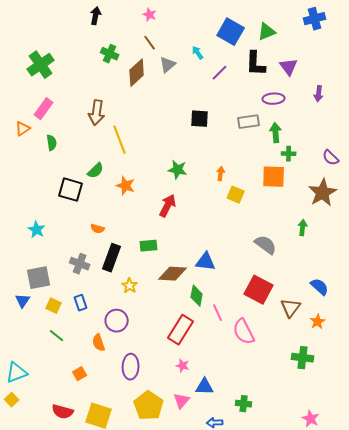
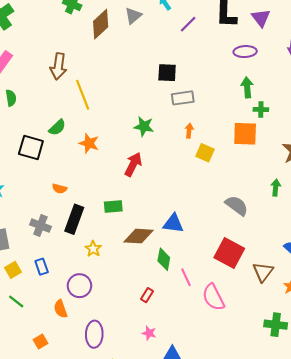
gray rectangle: (249, 122) -> (183, 98), moved
yellow square: (54, 306) -> (13, 270), turned 35
red rectangle: (181, 330) -> (147, 295), size x0.5

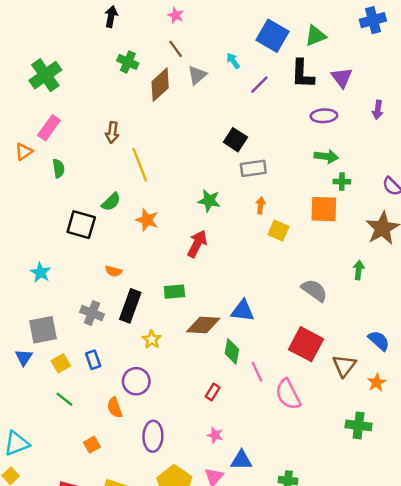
brown arrow: (58, 66) -> (112, 133), size x0.7
black square: (167, 73) -> (235, 140), turned 30
green arrow: (247, 87) -> (326, 156), turned 102

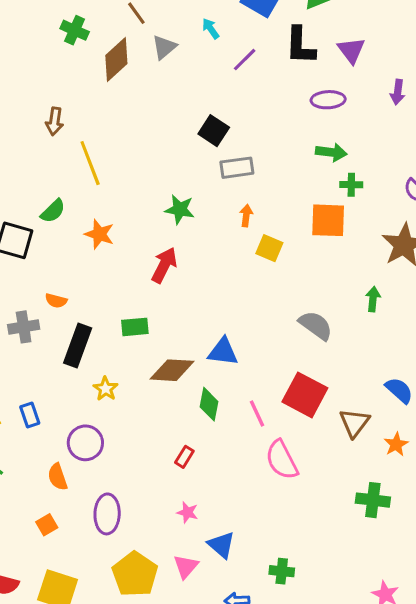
gray cross: (92, 313) -> (24, 327), moved, turned -30
pink line: (257, 372) -> (257, 413), moved
orange square: (92, 445) -> (47, 525), moved
blue triangle: (241, 460) -> (221, 545), turned 40

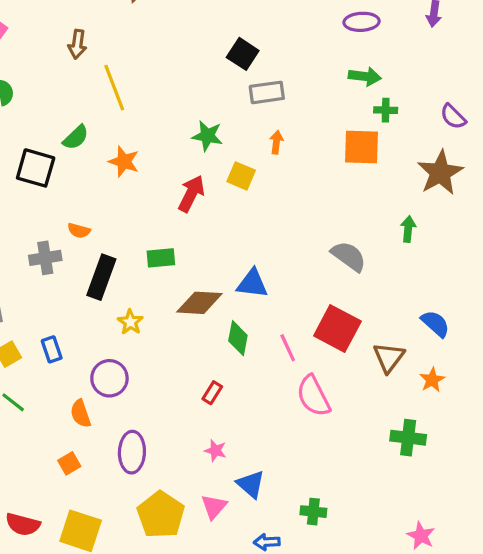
yellow square: (269, 248) -> (241, 176), moved

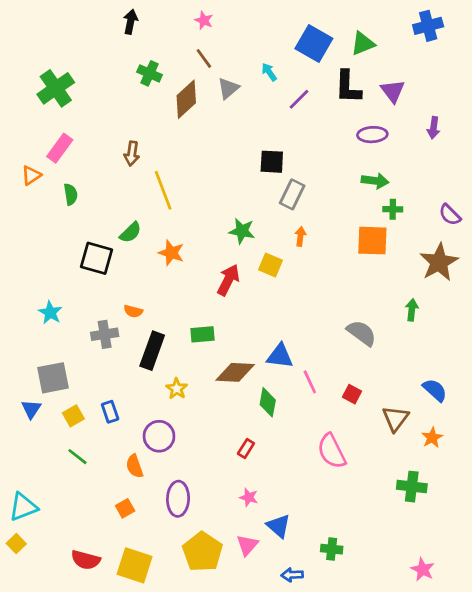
black square: (243, 54) -> (272, 162), turned -30
gray rectangle: (267, 92) -> (292, 194), turned -56
red square: (337, 328) -> (352, 394), size x0.5
pink line: (288, 348) -> (310, 382), moved

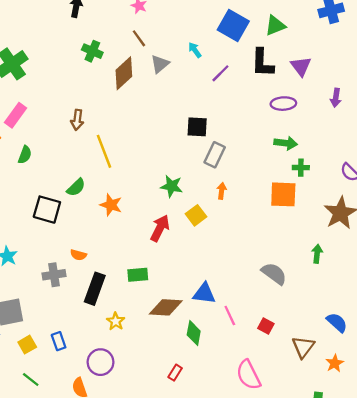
green semicircle: (71, 194) -> (25, 155), turned 30
yellow square: (270, 265) -> (196, 215), turned 30

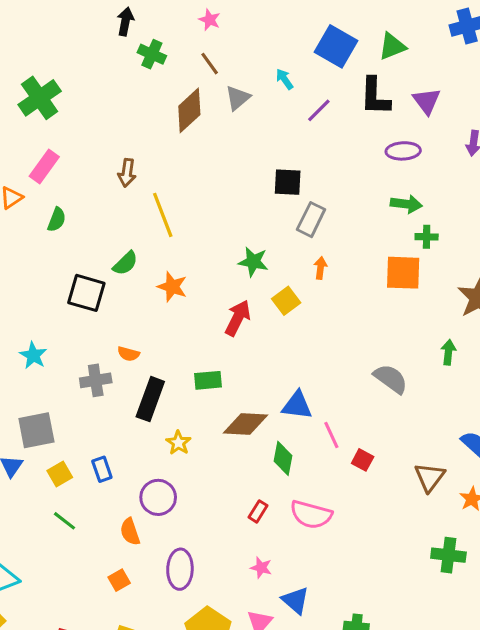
green cross: (92, 51) -> (152, 54), moved
red square: (266, 326) -> (363, 460), moved
pink semicircle: (248, 375) -> (311, 515), moved, turned -48

